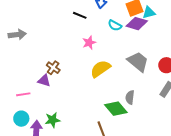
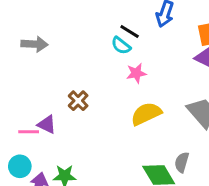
cyan semicircle: (115, 25) -> (121, 46), moved
purple triangle: (44, 81) -> (47, 124), moved

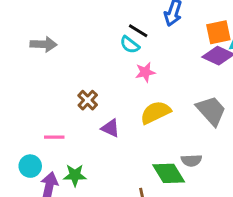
purple triangle: (47, 124) -> (110, 128), moved
pink line: (29, 132) -> (54, 137), moved
gray semicircle: (182, 162) -> (191, 160), turned -108

